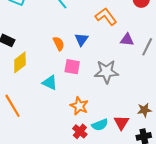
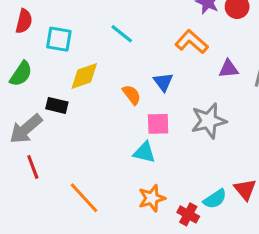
yellow diamond: (20, 62) -> (84, 76), moved, turned 30
cyan triangle: (50, 83) -> (144, 152), moved
orange star: (79, 106) -> (152, 198), moved, turned -30

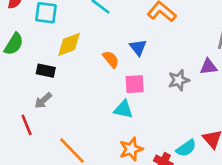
purple triangle: (229, 69) -> (208, 67), moved
gray star: (209, 121) -> (179, 80), size x0.7
gray arrow: (26, 129) -> (43, 101), moved, size x0.6

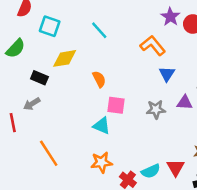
blue triangle: (138, 47) -> (167, 74), moved

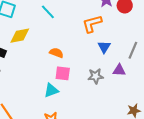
orange L-shape: (153, 46) -> (92, 24), turned -65
orange semicircle: (99, 79) -> (56, 53), moved, turned -40
cyan triangle: (102, 126) -> (51, 90), turned -42

